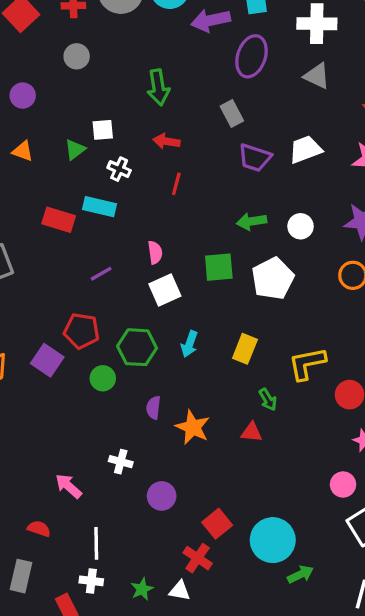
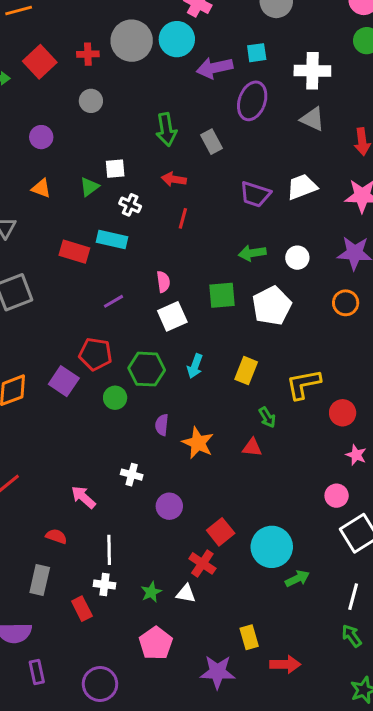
gray rectangle: (232, 114) -> (211, 142), moved

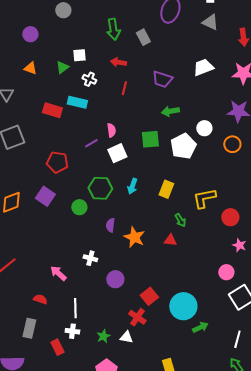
purple trapezoid: (255, 194) -> (162, 79), moved
white circle: (297, 258) -> (204, 128), moved
purple line: (114, 301) -> (91, 143), moved
red pentagon: (95, 354) -> (57, 162), moved

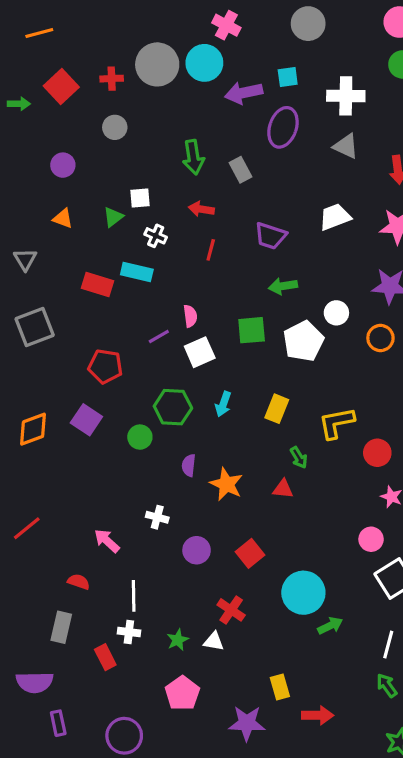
red square: (149, 296) -> (250, 553), moved

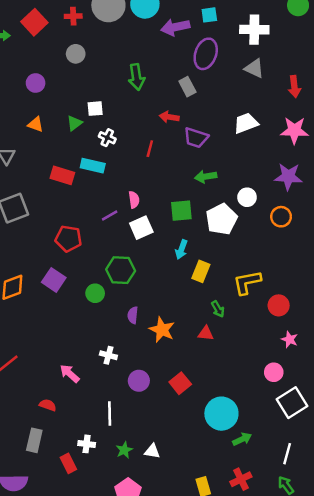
gray rectangle: (241, 170) -> (187, 87), moved
red arrow: (201, 209) -> (169, 117), moved
cyan arrow: (223, 404) -> (181, 249), moved
white line: (134, 596) -> (110, 414), moved
red cross: (231, 610) -> (241, 479), moved, turned 30

